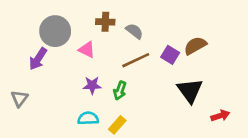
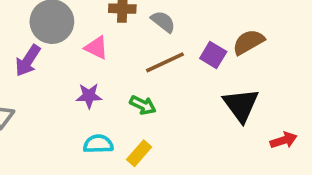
purple star: (92, 85) -> (89, 96), moved
green arrow: (120, 91) -> (143, 105), turned -84

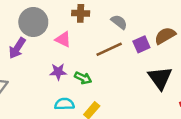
gray semicircle: (163, 22) -> (119, 22), moved
purple square: (213, 55) -> (141, 44), turned 35
green arrow: (143, 105) -> (83, 78), moved

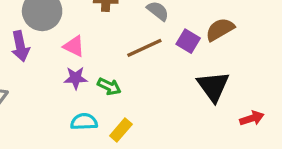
pink triangle: (63, 39) -> (74, 46), moved
purple square: (141, 44) -> (188, 41), turned -35
purple arrow: (17, 48) -> (20, 46), turned -45

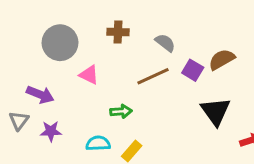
purple arrow: (20, 46) -> (40, 95), moved, turned -56
purple star: (76, 78) -> (51, 131), moved
green arrow: (109, 86) -> (121, 111), turned -30

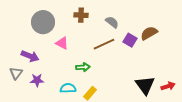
black triangle: (216, 111) -> (145, 85), moved

